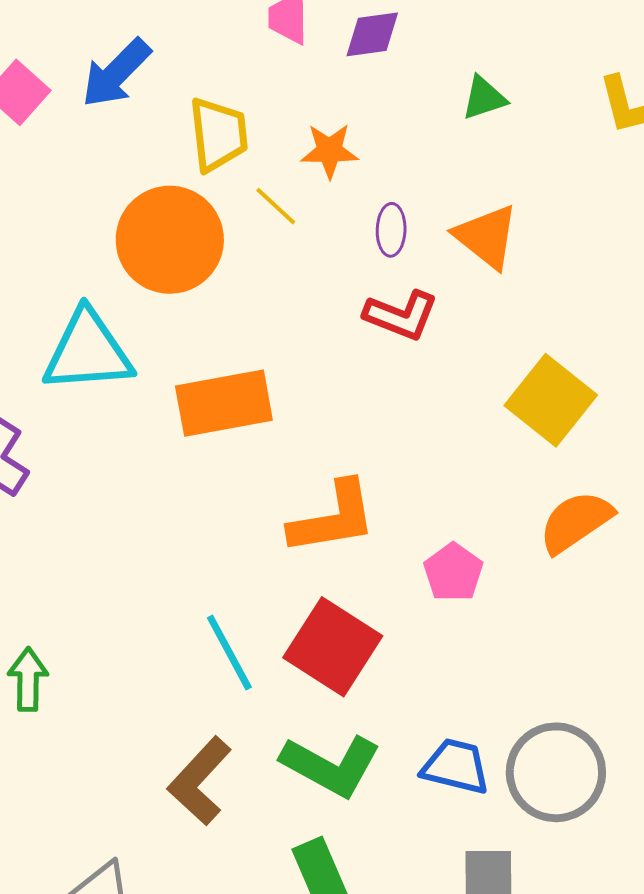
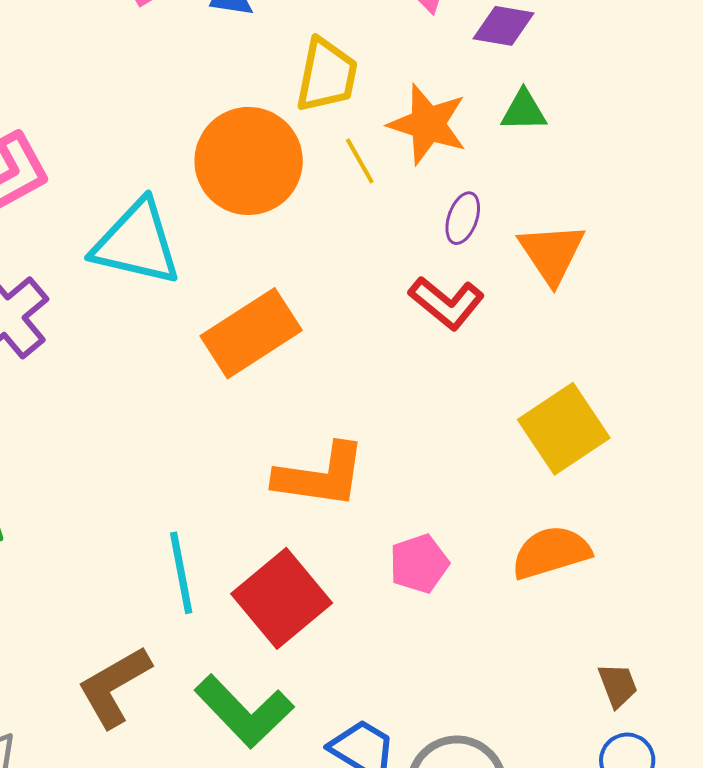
green triangle: (484, 98) -> (524, 111), moved
orange star: (330, 151) -> (428, 124), size x1.4
orange rectangle: (224, 403) -> (251, 333), turned -40

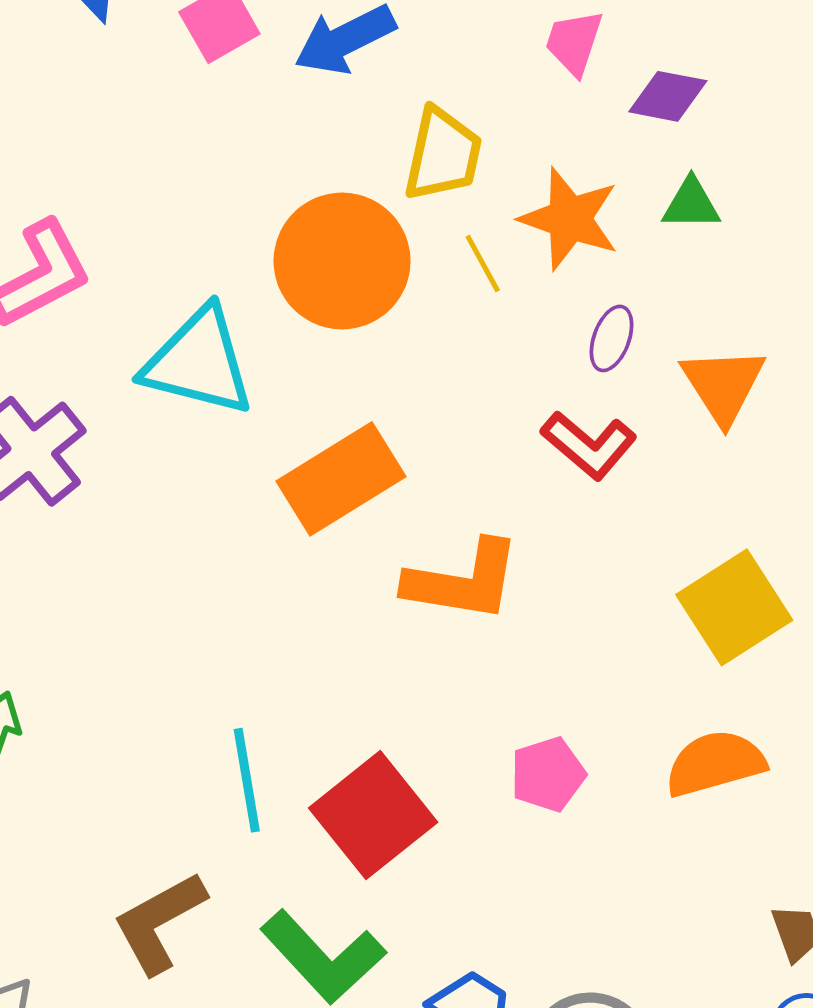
orange L-shape: (320, 476) -> (463, 581), moved

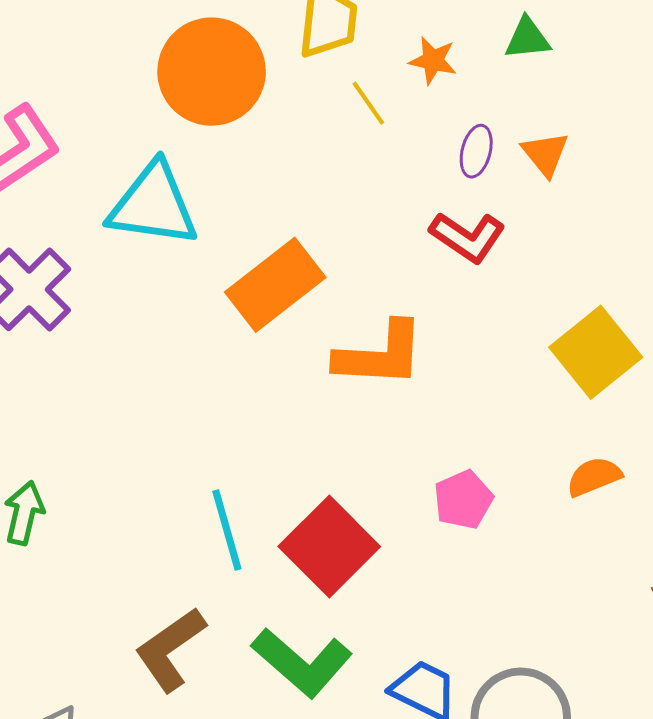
orange star: (570, 219) -> (433, 60), size x0.6
orange circle: (342, 261) -> (212, 72), moved
orange triangle: (723, 385) -> (545, 154), moved, size x0.7
orange semicircle: (715, 763) -> (594, 477), size x0.7

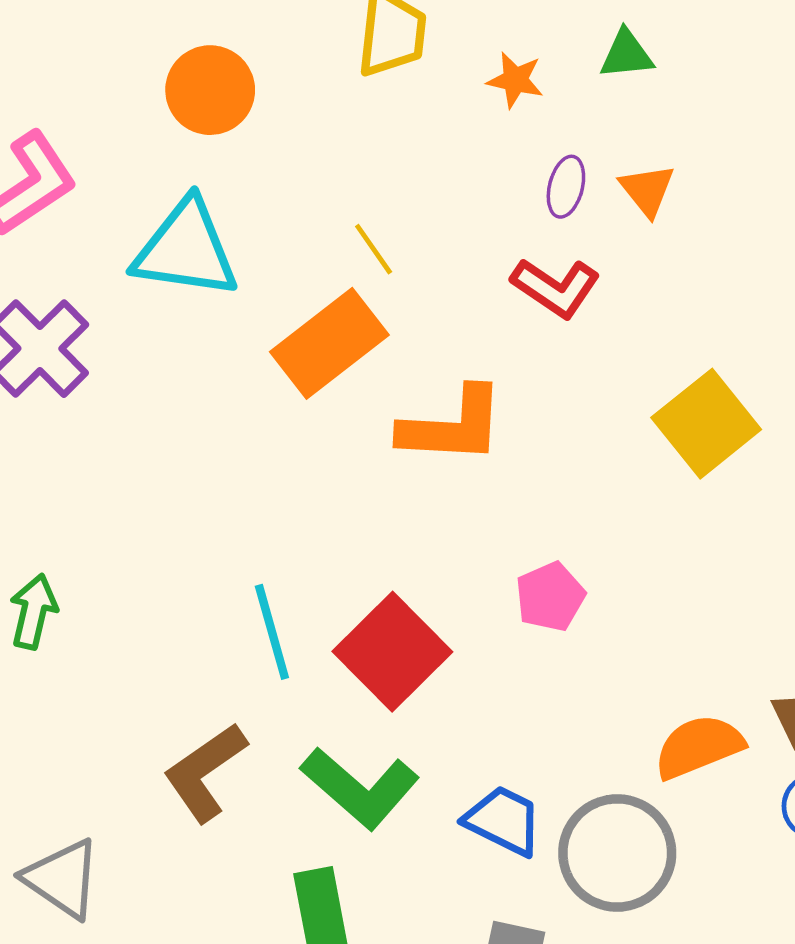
orange circle: (212, 72) -> (210, 90), moved, size x0.7
yellow line: (368, 103) -> (374, 249), moved
orange semicircle: (594, 477) -> (699, 747), moved, size x1.4

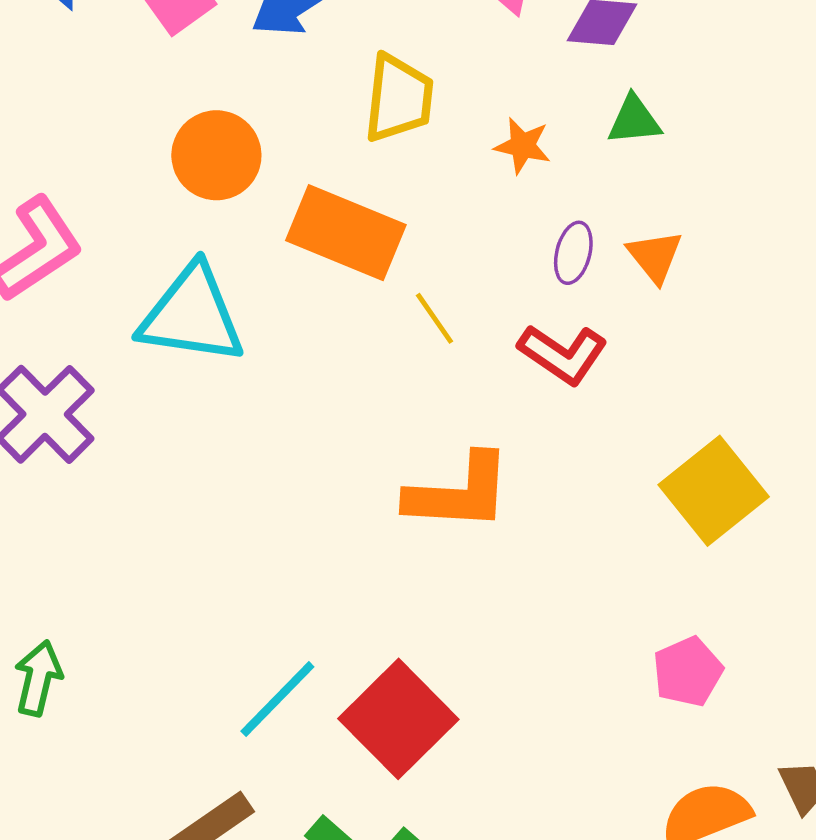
yellow line: (374, 249) -> (434, 318), moved
orange rectangle: (329, 343) -> (346, 233), moved, turned 60
pink pentagon: (550, 597) -> (688, 672), moved
cyan line: (272, 632) -> (277, 699), turned 60

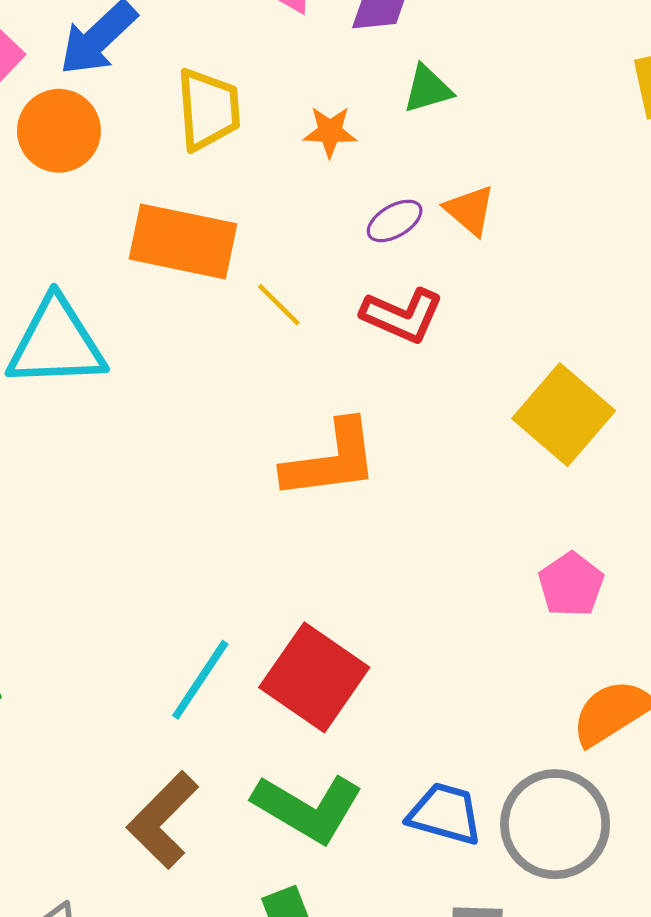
orange circle: (216, 155) -> (59, 131), moved
purple ellipse: (573, 253) -> (395, 221), turned 56

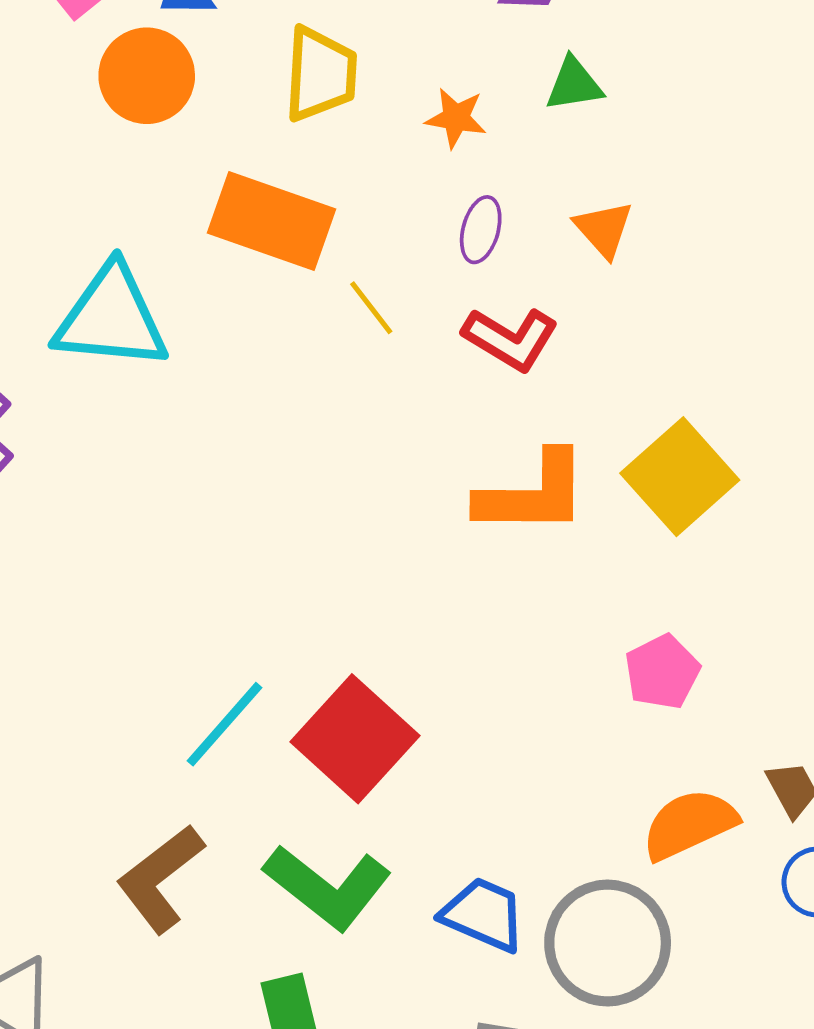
purple ellipse: (395, 221) -> (481, 230), moved, turned -52
orange L-shape: (331, 460) -> (533, 494), moved

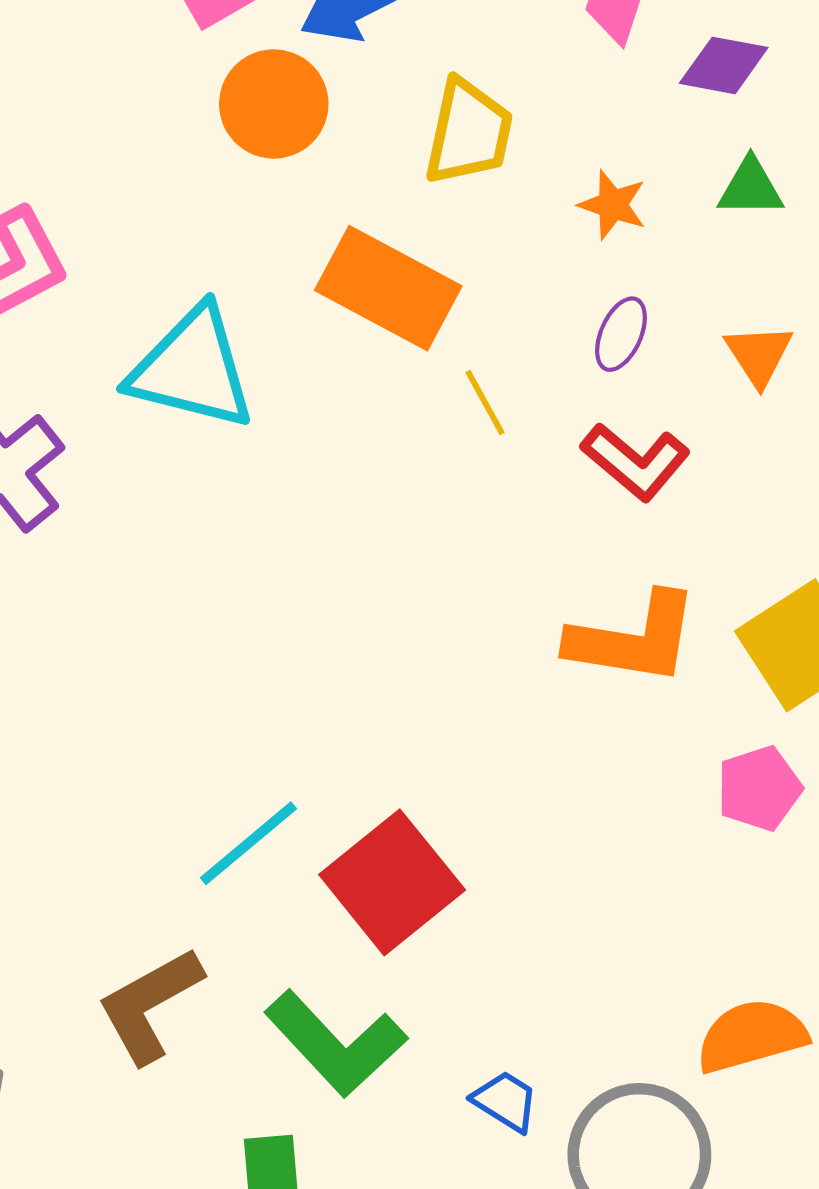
pink pentagon: (662, 672) -> (759, 788), moved
blue trapezoid: (483, 914) -> (505, 1101), size x0.7

